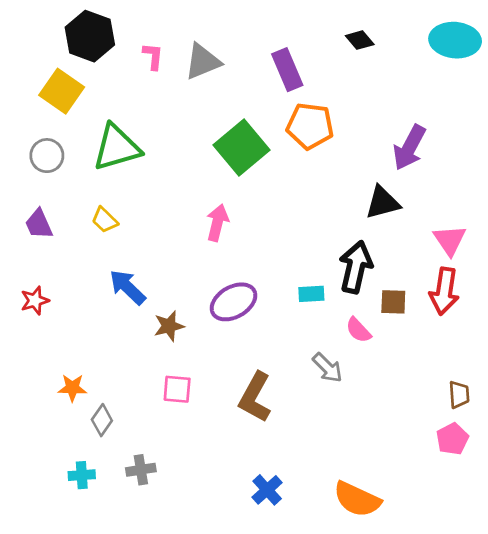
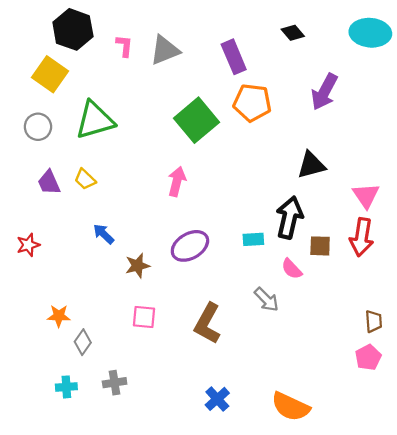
purple arrow: (409, 147) -> (324, 92), moved
purple trapezoid: (39, 224) -> (49, 183), moved
blue arrow: (127, 287) -> (104, 234), size x0.7

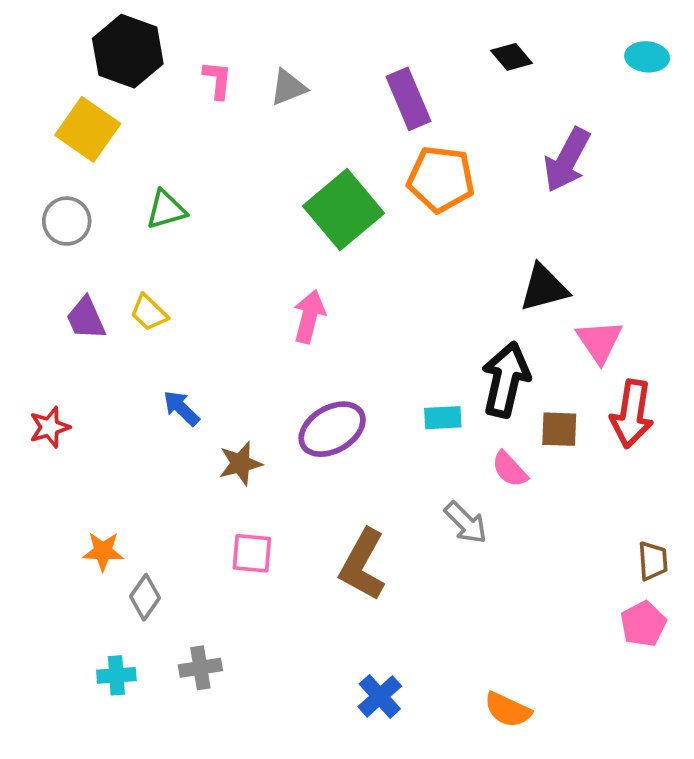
cyan ellipse: (370, 33) -> (647, 57), size x0.6
gray triangle: (165, 50) -> (288, 87), size x0.7
green triangle: (95, 120) -> (166, 210), size x0.6
pink triangle: (366, 196) -> (599, 341), moved
orange semicircle: (291, 407) -> (508, 710), size x0.7

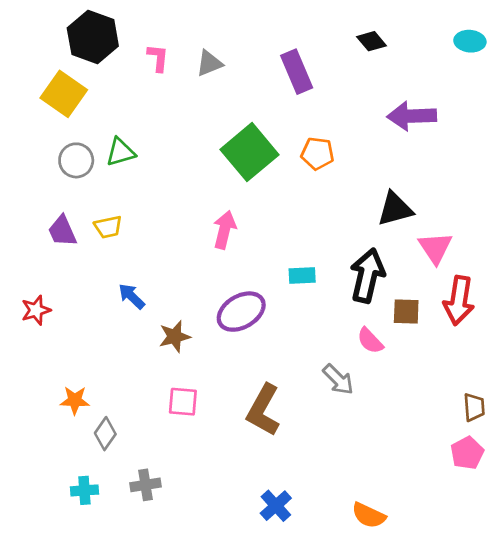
purple arrow: (567, 160) -> (412, 116), turned 60
orange pentagon: (441, 179) -> (317, 153), moved, size x0.7
gray circle: (67, 221) -> (76, 160), moved
yellow trapezoid: (149, 313) -> (108, 227), turned -56
cyan rectangle: (443, 418) -> (302, 276), moved

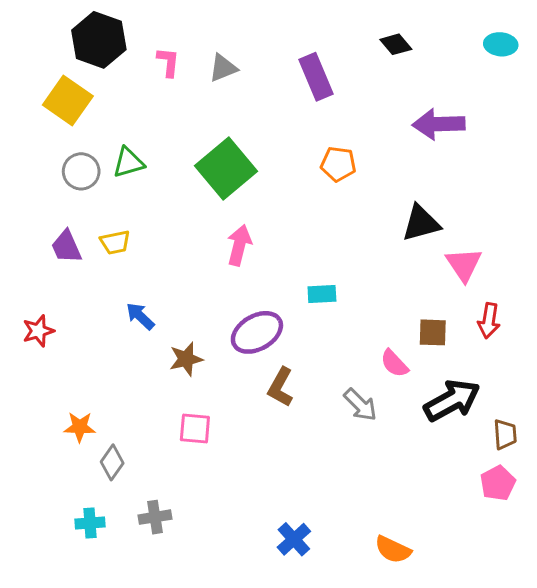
green square: (249, 152) -> (226, 168), moved
black arrow: (367, 276) -> (452, 400), moved, turned 48
red arrow: (459, 300) -> (489, 321), size x0.7
brown L-shape: (263, 410) -> (281, 387), moved, size x0.7

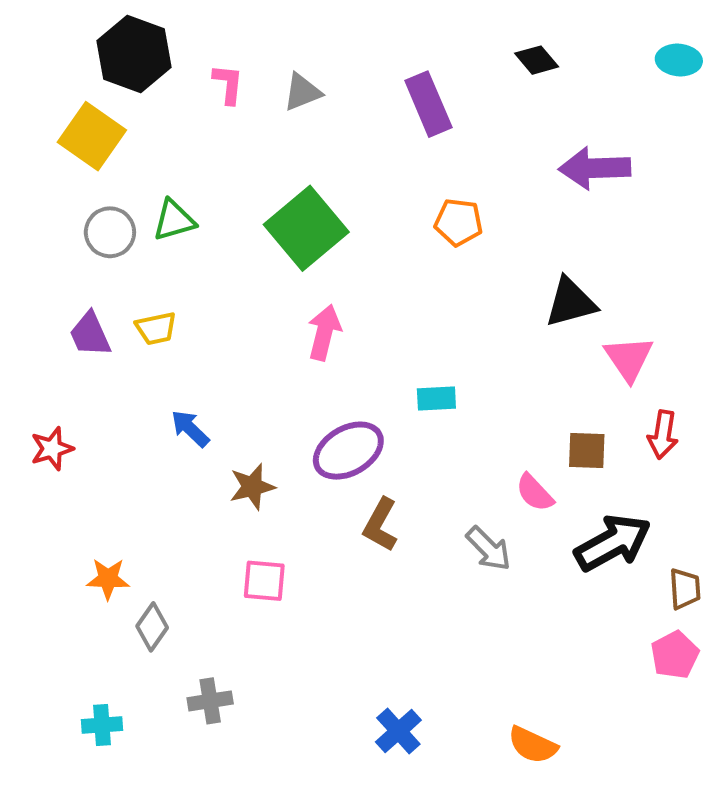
cyan cross: (90, 523) -> (102, 725), moved

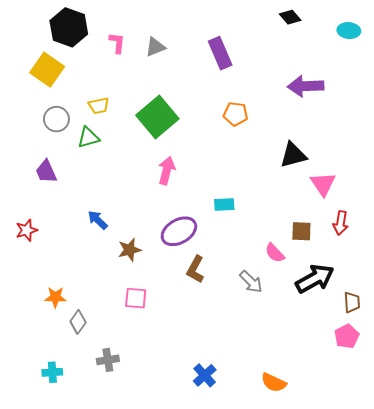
black diamond: (537, 60) -> (290, 17), moved
green triangle: (174, 220) -> (88, 138), moved
yellow trapezoid: (156, 328) -> (99, 106), moved

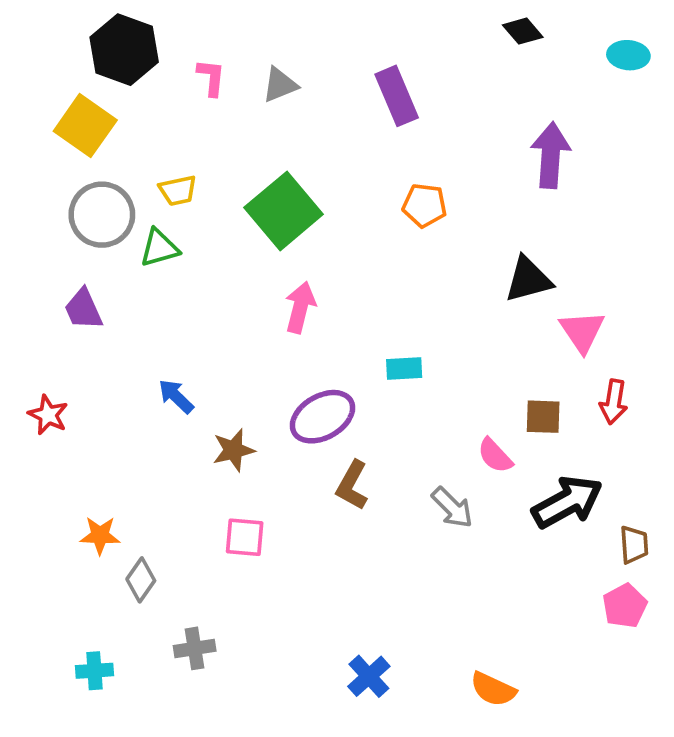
purple arrow: (306, 86) -> (551, 155), turned 96
gray circle: (56, 119) -> (102, 215), size x1.4
red star: (27, 230) -> (48, 415), turned -30

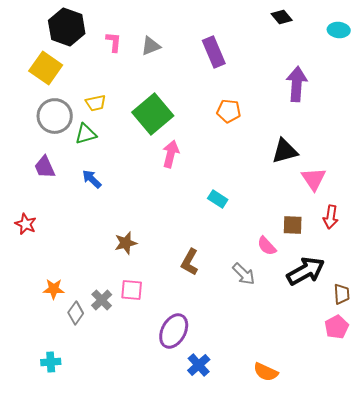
pink arrow: (300, 307) -> (171, 154), moved
cyan rectangle: (404, 368) -> (218, 199), turned 36
blue arrow: (176, 396) -> (92, 179), moved
purple ellipse: (323, 417) -> (174, 331), moved, turned -32
gray cross: (195, 648) -> (102, 300), moved, turned -35

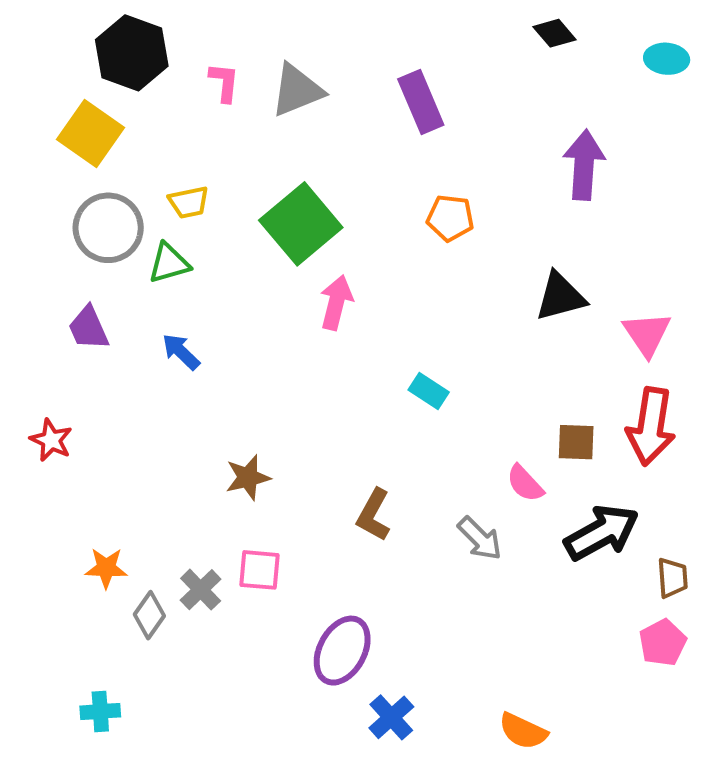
gray triangle: (151, 46) -> (297, 90), size x1.4
pink triangle: (314, 179) -> (647, 334), moved
red arrow: (331, 217) -> (651, 426), size x1.6

